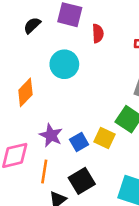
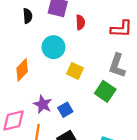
black semicircle: (32, 25) -> (28, 16), turned 128
yellow square: (105, 138) -> (75, 71), moved

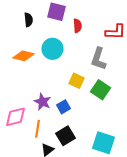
gray L-shape: (117, 66) -> (98, 59), moved
orange diamond: (22, 70) -> (23, 56), moved, turned 60
yellow square: (75, 71) -> (76, 81), moved

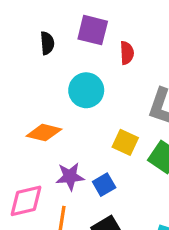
orange diamond: (23, 56) -> (44, 133), moved
purple star: (42, 102) -> (70, 176), turned -30

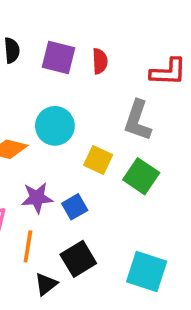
purple square: (93, 30) -> (59, 58), moved
cyan circle: (86, 90) -> (55, 126), moved

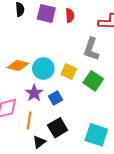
cyan circle: (55, 126) -> (43, 69), moved
purple star: (37, 198) -> (34, 93), turned -30

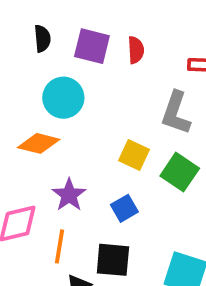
cyan circle: (43, 69) -> (63, 98), moved
blue square: (56, 98) -> (124, 208), moved
black square: (58, 128) -> (113, 260), turned 36

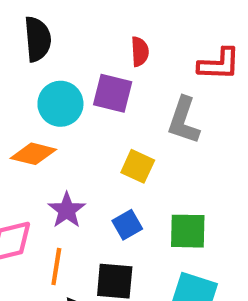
black semicircle: (42, 39) -> (38, 39), size x1.5
purple square: (92, 46) -> (113, 93), moved
green square: (180, 172) -> (188, 231), moved, turned -33

